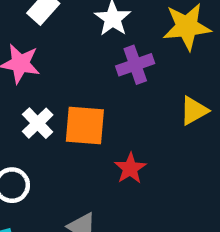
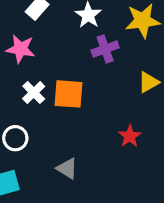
red star: (130, 168) -> (130, 136), moved

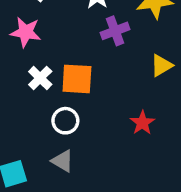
white circle: (15, 138) -> (65, 121), moved
gray triangle: (67, 168) -> (63, 161), moved

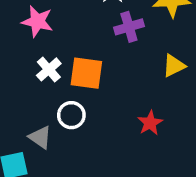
gray triangle: (63, 161) -> (40, 137), moved

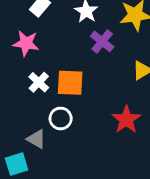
purple cross: (129, 27) -> (102, 41), turned -30
red star: (150, 123) -> (126, 119), size x1.4

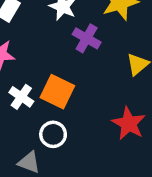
orange square: (70, 83) -> (57, 92), turned 32

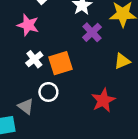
orange square: (57, 92) -> (60, 63), turned 30

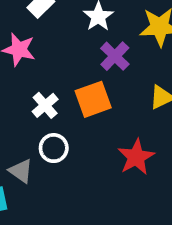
white cross: (34, 59) -> (45, 105), moved
orange square: (60, 63) -> (93, 99), moved

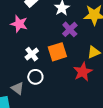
red star: (136, 157) -> (83, 72), moved

